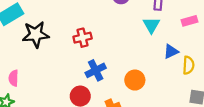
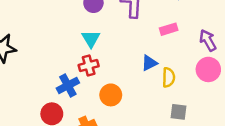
cyan triangle: (151, 25) -> (91, 39), moved
red cross: (83, 38) -> (89, 66), moved

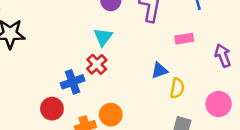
red cross: (89, 66) -> (97, 64), turned -36
pink circle: (208, 69) -> (219, 104), moved
orange circle: (111, 95) -> (111, 115), moved

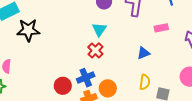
blue cross: (73, 82) -> (86, 78), moved
yellow semicircle: (177, 88) -> (145, 82), moved

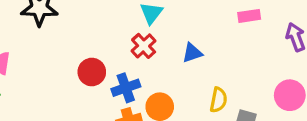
blue triangle: (143, 53) -> (192, 53), moved
red circle: (63, 86) -> (92, 72), moved

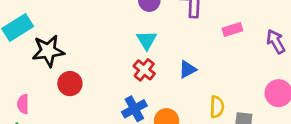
red circle: (92, 72) -> (70, 84), moved

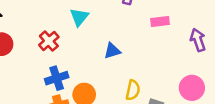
red cross: (144, 70) -> (49, 41), moved

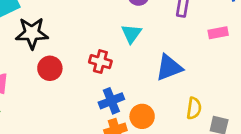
red cross: (49, 41) -> (100, 62), turned -30
blue triangle: (112, 51) -> (169, 68), size x1.5

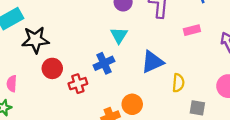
red cross: (100, 62) -> (78, 84), moved, turned -30
blue cross: (111, 101) -> (104, 63), moved
yellow semicircle: (194, 108) -> (178, 83), moved

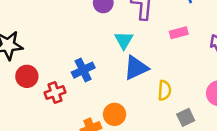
cyan triangle: (119, 35) -> (124, 40), moved
gray square: (197, 108) -> (186, 117), turned -35

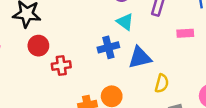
cyan triangle: (124, 40) -> (125, 22), moved, turned -36
blue cross: (83, 70) -> (108, 47), moved

